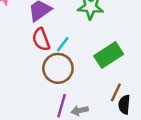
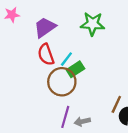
green rectangle: (109, 55) -> (75, 69), moved, size x0.7

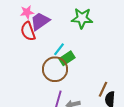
pink star: (12, 15) -> (27, 12), moved
red semicircle: (46, 54) -> (28, 31), moved

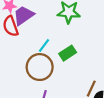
green rectangle: (67, 58) -> (68, 53), moved

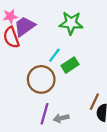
cyan line: (44, 46) -> (54, 55), moved

